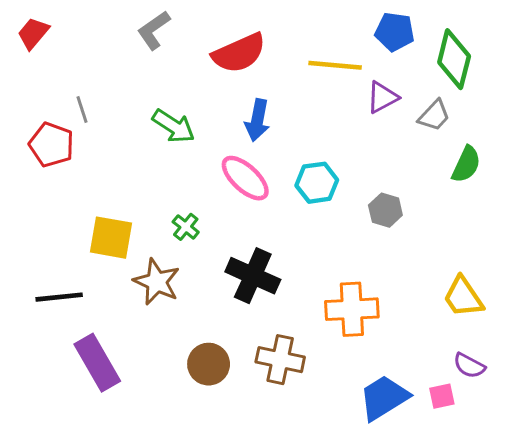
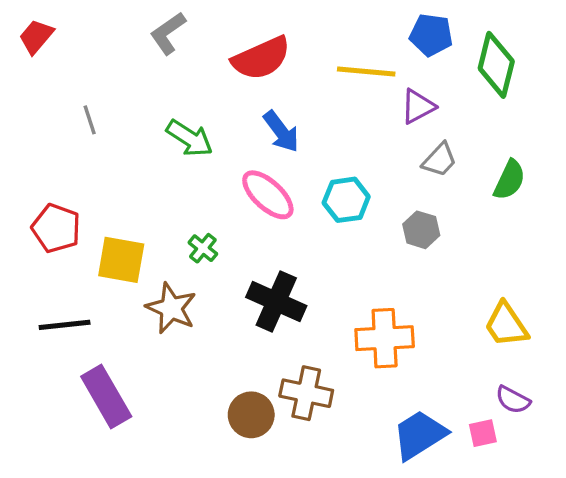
gray trapezoid: (434, 116) -> (440, 160), moved
blue arrow: (257, 120) -> (281, 132), turned -48
red pentagon: (52, 145) -> (56, 228), moved
brown circle: (209, 364) -> (251, 415), moved

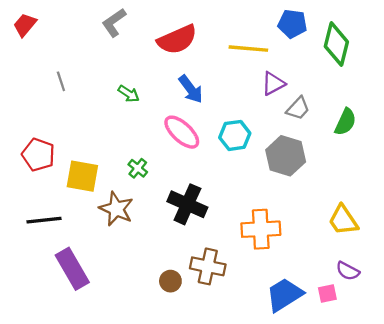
purple triangle: (418, 107) -> (273, 84), moved
green arrow: (190, 138) -> (129, 94), size x0.7
gray hexagon: (421, 230) -> (286, 156), size x1.6
brown circle: (251, 415) -> (170, 281), size x0.7

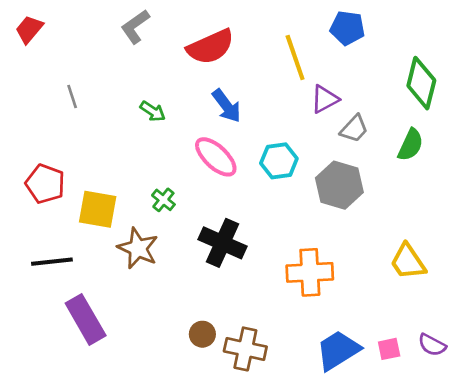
green diamond: (336, 44) -> (421, 83), moved
yellow line: (248, 49) -> (295, 58), turned 66
brown cross: (208, 266) -> (245, 349), moved
purple semicircle: (348, 271) -> (432, 345), moved

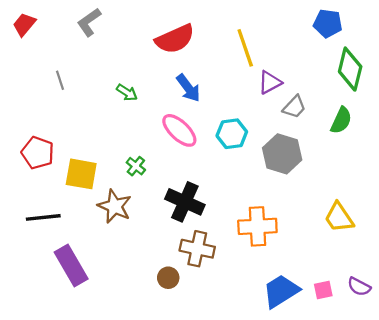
gray L-shape: (135, 27) -> (89, 22), moved
blue pentagon: (347, 28) -> (328, 23), moved
brown cross: (245, 349) -> (197, 249), moved

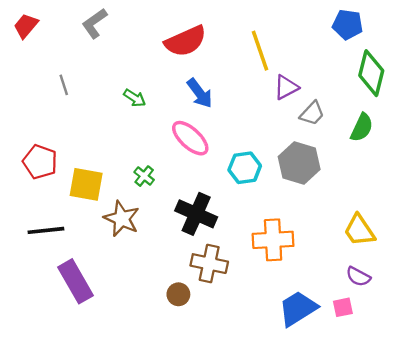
cyan hexagon: (232, 134) -> (245, 168), moved
purple semicircle: (359, 287) -> (358, 277), moved

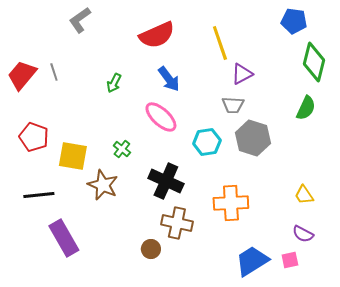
red trapezoid: (26, 26) -> (22, 75), moved, size x1.4
green arrow: (135, 98) -> (114, 83), turned 84
gray trapezoid: (312, 113) -> (233, 105), moved, turned 50
yellow trapezoid: (359, 230) -> (304, 195), size x0.7

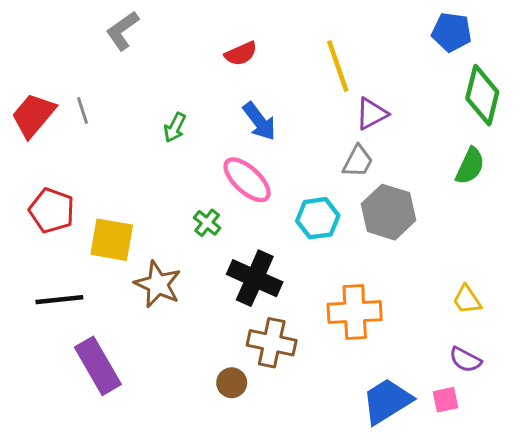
red semicircle: (157, 35) -> (241, 54), size x0.6
gray trapezoid: (233, 105) -> (358, 161), turned -65
green cross: (122, 149) -> (207, 223), moved

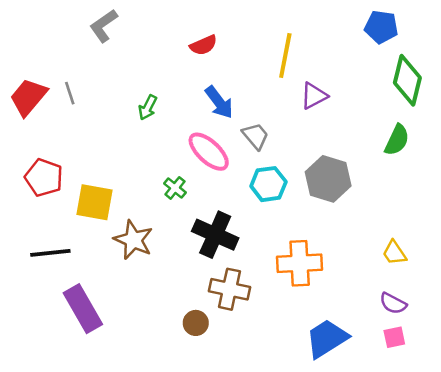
yellow line: (338, 66) -> (285, 56), turned 30
gray trapezoid: (358, 161) -> (255, 136), moved, turned -68
pink square: (445, 400) -> (394, 337), moved

